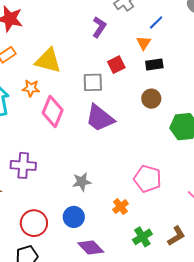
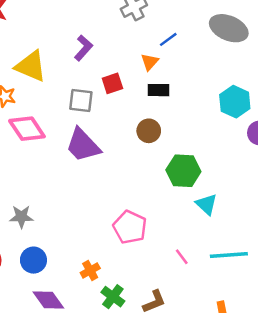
purple L-shape: (99, 27) -> (83, 48), moved
pink diamond: (53, 112) -> (27, 129), turned -64
gray star: (82, 182) -> (21, 217), moved
orange cross: (120, 207) -> (90, 271), moved
green cross: (142, 237) -> (113, 297), turned -30

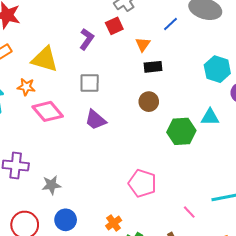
blue line: (168, 39) -> (170, 24), moved
red square: (112, 83) -> (114, 26), moved
purple trapezoid: (83, 145) -> (96, 120), size x0.7
cyan triangle: (207, 204) -> (210, 117), moved, turned -36
pink line: (182, 257) -> (189, 212), moved

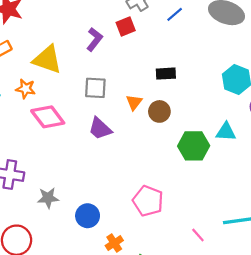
blue line: (170, 24) -> (175, 14), moved
orange triangle: (143, 44) -> (134, 102), moved
blue circle: (66, 220) -> (88, 216), moved

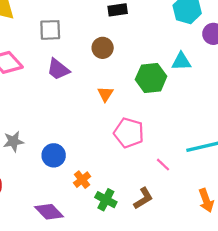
orange triangle: (134, 102) -> (105, 94), moved
brown circle: (159, 111) -> (103, 48), moved
pink pentagon: (148, 201) -> (129, 133), moved

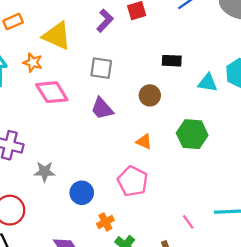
cyan triangle: (181, 61) -> (208, 83), moved
orange triangle: (105, 94) -> (144, 142), turned -49
pink pentagon: (129, 133) -> (133, 181), moved

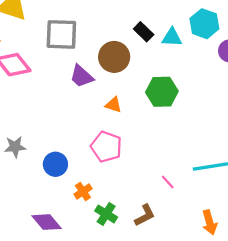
black rectangle: (172, 61) -> (144, 32), moved, turned 48
gray square: (101, 68) -> (61, 34), size x1.4
brown circle: (150, 95) -> (114, 57), size x1.4
purple trapezoid: (102, 109) -> (81, 76), moved

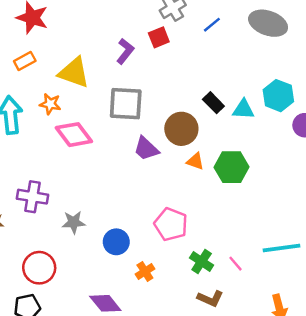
orange triangle: (114, 105) -> (195, 161), moved
green cross: (106, 214) -> (202, 262), moved
brown L-shape: (145, 215) -> (210, 299), turned 50

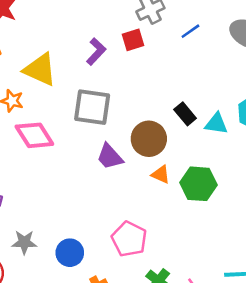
gray star: (74, 222) -> (24, 242), moved

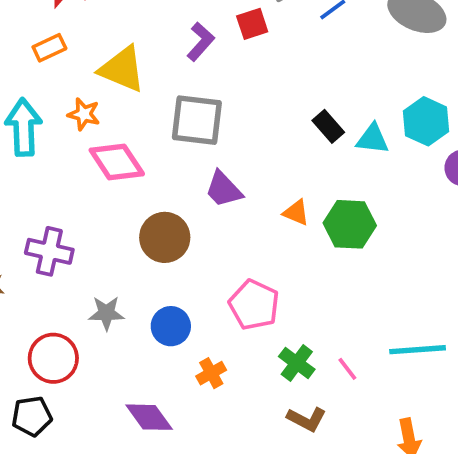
brown circle: (149, 139) -> (165, 237), moved

